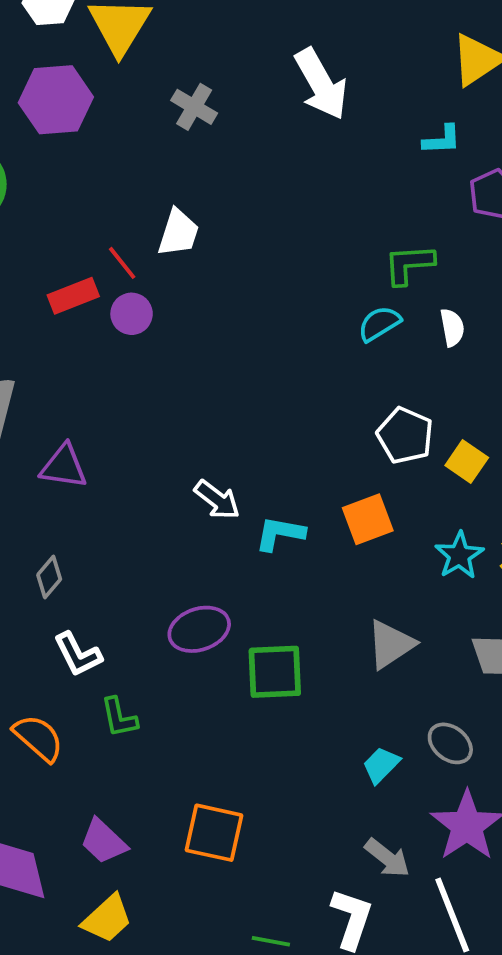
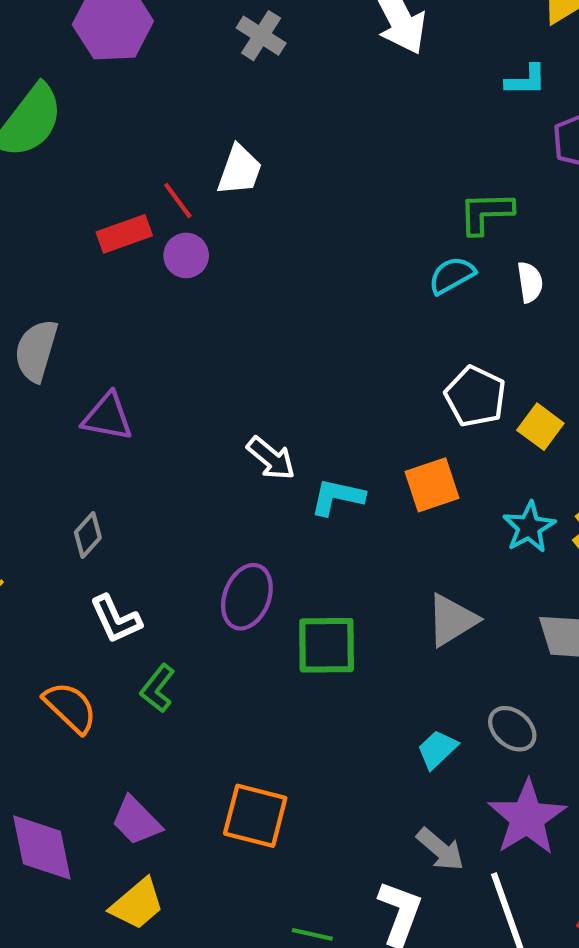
purple ellipse: (199, 629) -> (247, 597), turned -52
green L-shape: (119, 717) -> (158, 688), turned 48

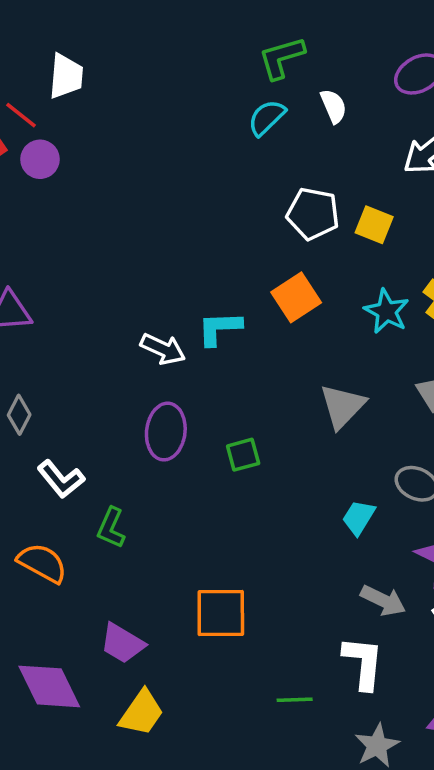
white arrow: (271, 458) -> (163, 349), moved
green square: (327, 645) -> (243, 455), size x0.6

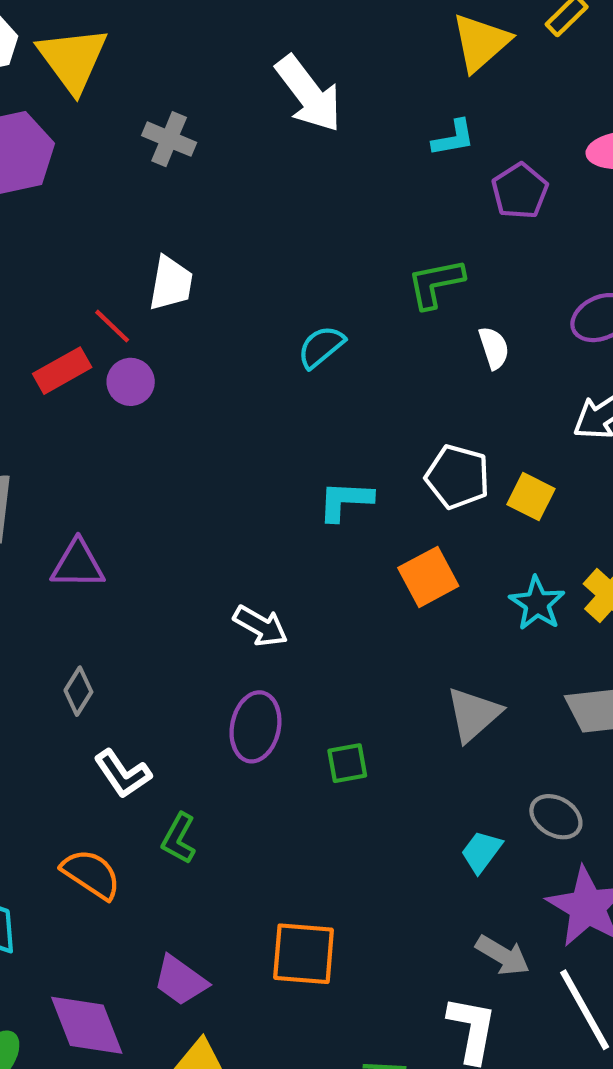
cyan semicircle: (267, 118) -> (321, 347), moved
cyan L-shape: (219, 328) -> (345, 501), moved

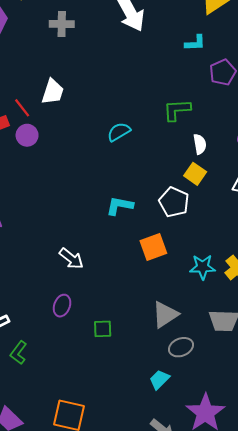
gray cross: (169, 139) -> (62, 24), turned -30
yellow square: (531, 497) -> (195, 174), moved
cyan star: (537, 603) -> (203, 267), turned 30
purple ellipse: (255, 727) -> (62, 306), size x0.7
gray ellipse: (556, 817) -> (181, 347), moved, turned -60

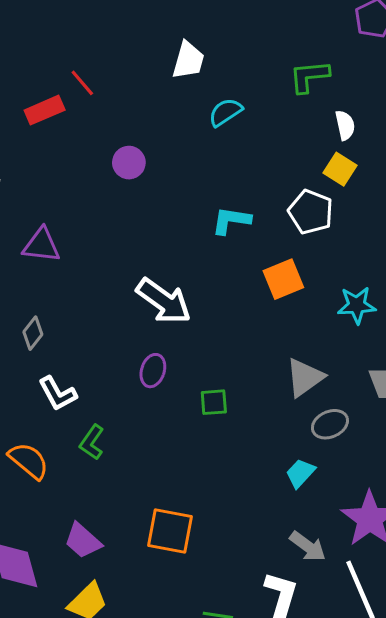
white trapezoid: (53, 92) -> (188, 60), moved
purple circle: (27, 135) -> (129, 163), moved
white arrow: (71, 259) -> (164, 301), size x1.5

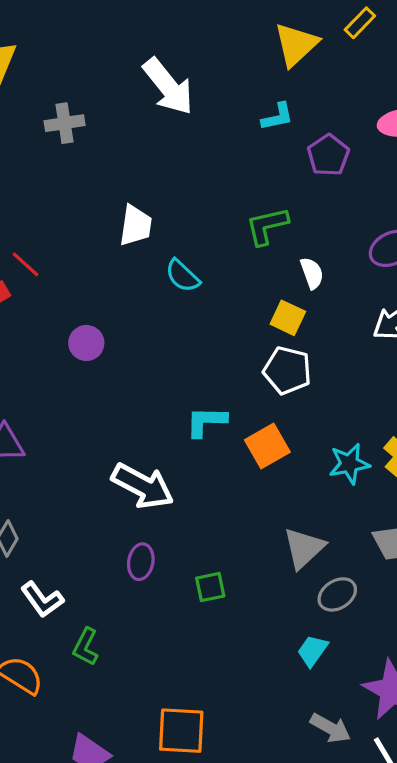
cyan semicircle: (225, 112) -> (182, 276), turned -96
yellow square: (340, 169) -> (288, 318), moved
cyan L-shape: (231, 220) -> (206, 422), moved

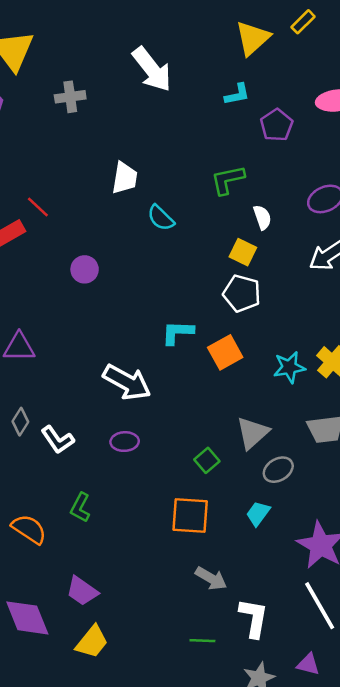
purple ellipse: (141, 562) -> (125, 442), turned 76
green square: (210, 587) -> (207, 460), moved, turned -30
white L-shape: (42, 600) -> (58, 440), moved
gray arrow: (330, 728) -> (211, 578), moved
orange square: (181, 731) -> (190, 515), moved

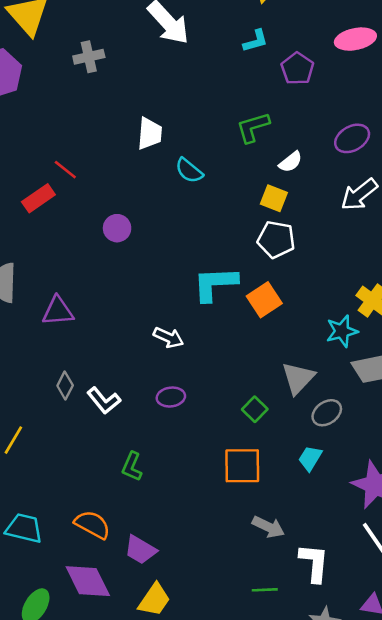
white semicircle: (262, 217) -> (291, 162), turned 75
cyan L-shape: (178, 332) -> (215, 284), size x1.4
cyan star: (289, 367) -> (342, 331), moved
white arrow: (127, 382) -> (169, 338), size x0.6
orange semicircle: (29, 529) -> (92, 525), moved

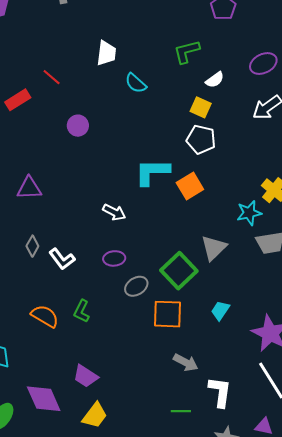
red line: (65, 170) -> (52, 77), moved
green square: (255, 409) -> (179, 271), size x1.8
gray ellipse: (327, 413) -> (136, 286), moved
orange semicircle: (92, 525) -> (45, 316), moved

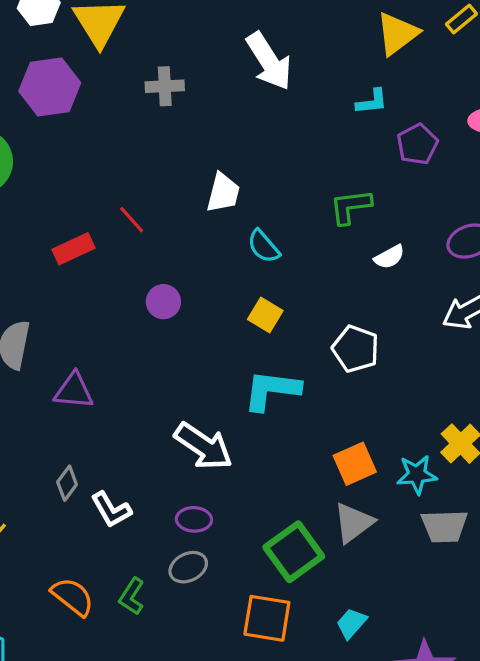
yellow square: (201, 107) -> (265, 315), moved
orange square: (190, 186) -> (355, 464), moved
white arrow: (114, 212) -> (203, 446), size x1.6
gray ellipse: (136, 286) -> (188, 567), moved

